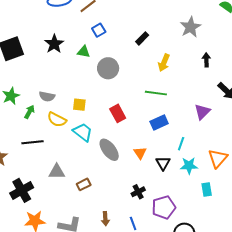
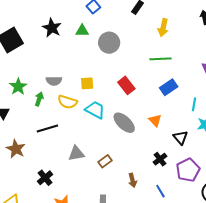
black triangle: (163, 163) -> (180, 138), moved
black cross: (22, 190) -> (45, 178), size x0.7
brown arrow: (105, 219) -> (133, 180), moved

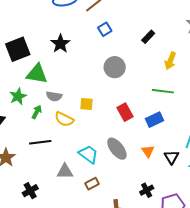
green triangle: (82, 31) -> (37, 74), moved, size x1.6
blue rectangle: (169, 87) -> (154, 120), moved
cyan trapezoid: (95, 110) -> (88, 154), moved
black triangle: (180, 138) -> (171, 157), moved

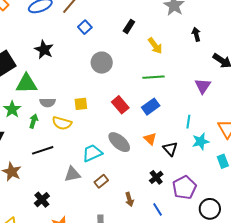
yellow arrow: (170, 61) -> (155, 46), turned -48
cyan trapezoid: (88, 154) -> (92, 153), turned -50
black triangle: (171, 157) -> (170, 149), moved

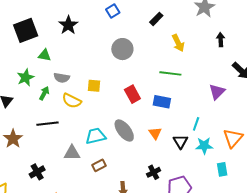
green triangle: (26, 84) -> (45, 55), size x0.6
blue rectangle: (151, 107) -> (162, 102), turned 36
black triangle: (170, 149) -> (180, 142), moved

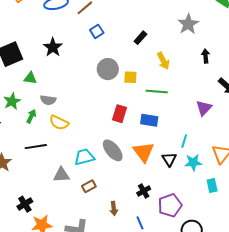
yellow square: (94, 86) -> (130, 77), moved
red rectangle: (132, 94) -> (120, 114), turned 48
orange triangle: (155, 133) -> (144, 152), size x1.6
black cross: (37, 172) -> (25, 204), moved

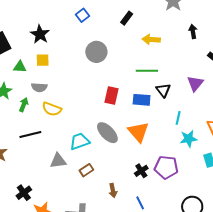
yellow arrow: (163, 61) -> (151, 40), turned 126
yellow square: (130, 77) -> (43, 60), moved
black triangle: (169, 159) -> (163, 90), moved
purple pentagon: (170, 205) -> (166, 167), moved, turned 30

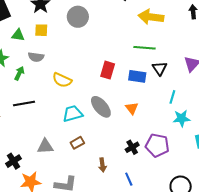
yellow arrow: (151, 40) -> (151, 17), size x1.4
gray circle: (96, 52) -> (78, 17), moved
yellow semicircle: (52, 109) -> (62, 80), moved
orange triangle: (138, 132) -> (132, 108), size x0.6
gray triangle: (58, 161) -> (45, 146), moved

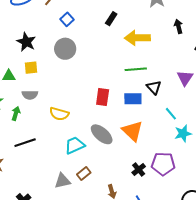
cyan line: (172, 97) -> (171, 114), turned -48
orange triangle: (132, 108) -> (132, 131), size x1.6
gray triangle: (45, 146) -> (62, 181), moved

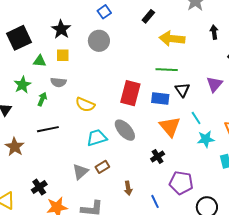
red rectangle: (103, 97) -> (130, 93), size x1.4
orange triangle: (132, 131) -> (170, 127), moved
purple pentagon: (163, 164) -> (181, 183), moved
black cross: (139, 170) -> (158, 156), moved
gray triangle: (62, 181) -> (80, 172), turned -36

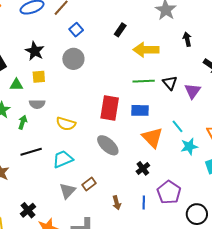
black triangle: (182, 90) -> (170, 83), moved
cyan trapezoid: (97, 138) -> (63, 159), moved
purple pentagon: (181, 183) -> (169, 192), turned 30
blue line: (155, 201) -> (144, 202), moved, turned 32

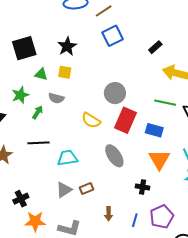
blue square: (76, 30) -> (113, 36), size x1.5
gray circle: (73, 59) -> (115, 93), moved
yellow semicircle: (66, 124) -> (91, 120), moved
black cross: (143, 168) -> (143, 187), turned 32

